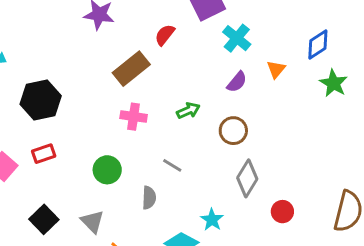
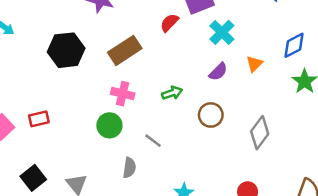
red semicircle: (165, 35) -> (169, 23), moved
black hexagon: (41, 100) -> (66, 50), moved
green circle: (107, 170) -> (109, 125), moved
gray diamond: (247, 178) -> (260, 133), moved

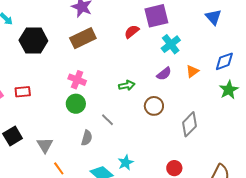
black hexagon: (66, 50) -> (33, 41), moved
brown rectangle: (125, 50) -> (83, 38), moved
pink cross: (123, 94) -> (77, 80), moved

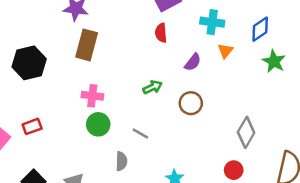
red semicircle: (132, 32) -> (161, 33), moved, turned -42
brown rectangle: (83, 38) -> (87, 45), turned -35
cyan cross: (171, 44) -> (212, 22), moved, turned -30
gray diamond: (189, 124) -> (246, 132), moved

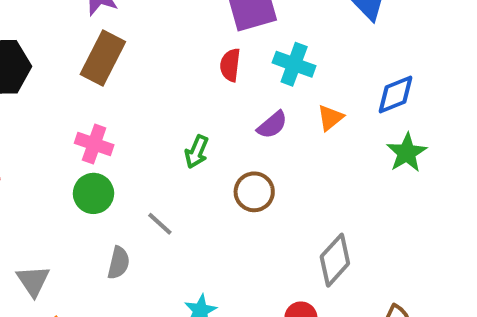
cyan cross: (212, 22) -> (294, 64), moved
green arrow: (153, 87) -> (197, 152), turned 126

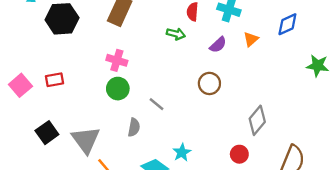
green arrow: (197, 152) -> (176, 34), moved, turned -96
green star: (407, 153) -> (318, 66), moved, turned -30
gray triangle: (33, 281) -> (86, 140), size x1.5

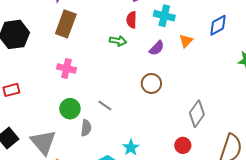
green circle: (118, 89) -> (70, 109), moved

